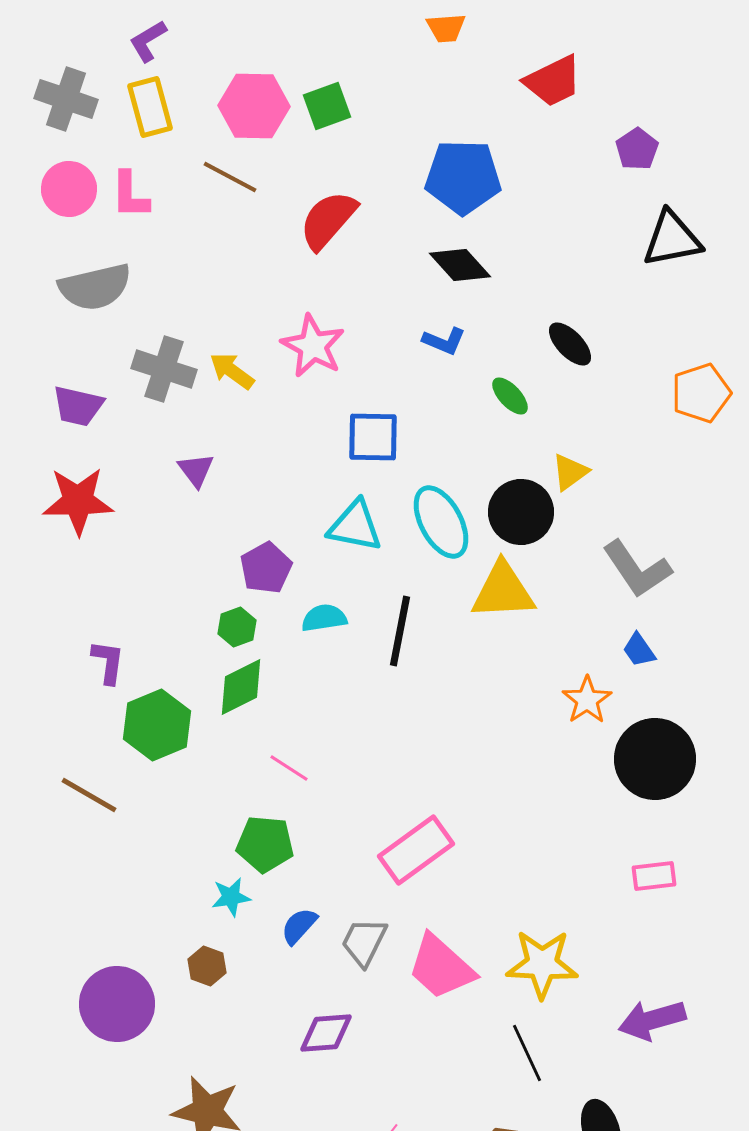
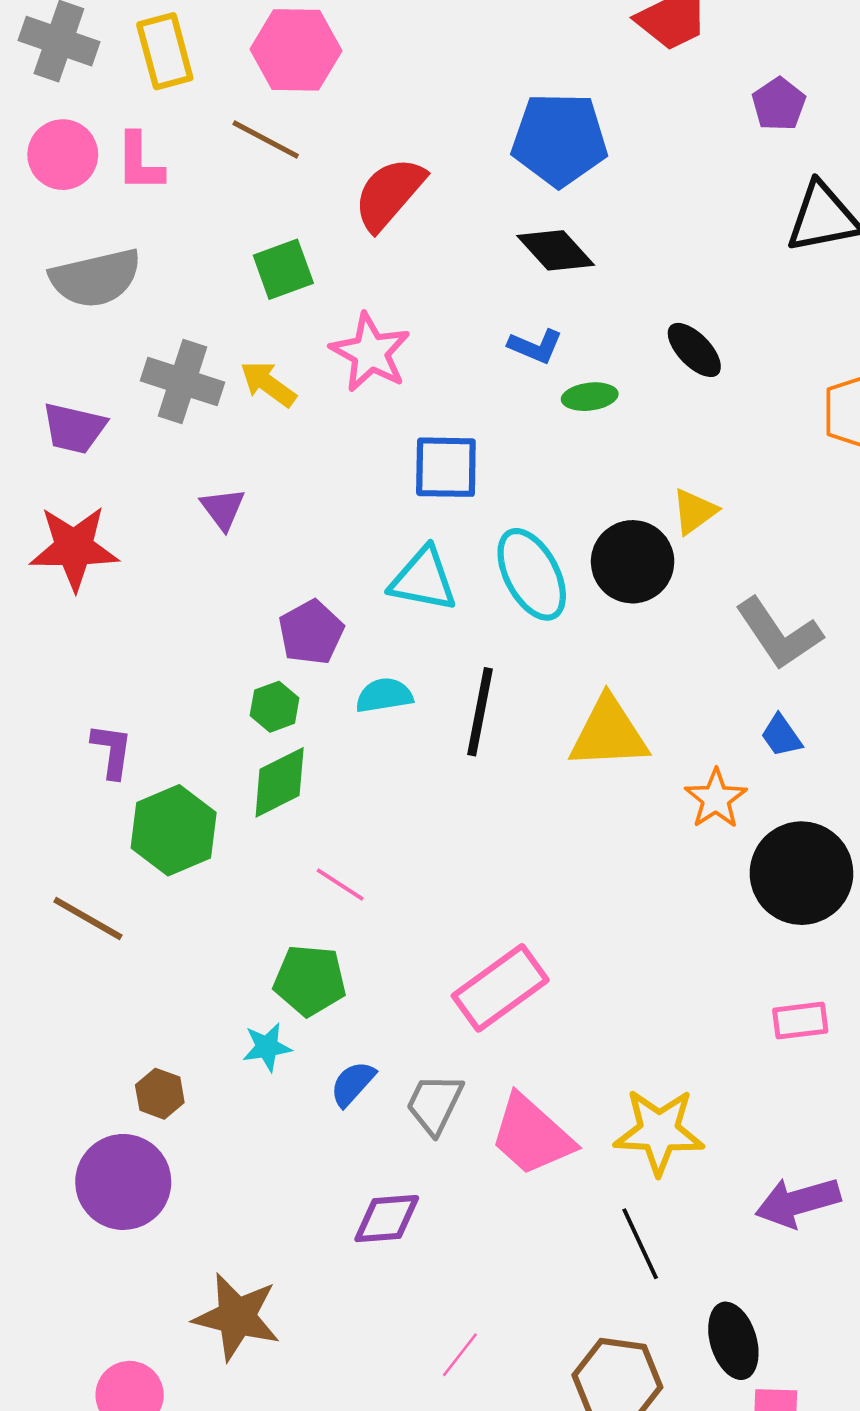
green square: (327, 106) -> (283, 269), moved
green ellipse: (510, 396) -> (590, 397), moved, turned -54
yellow triangle: (503, 591) -> (609, 733), moved
brown hexagon: (207, 966) -> (160, 1094), moved

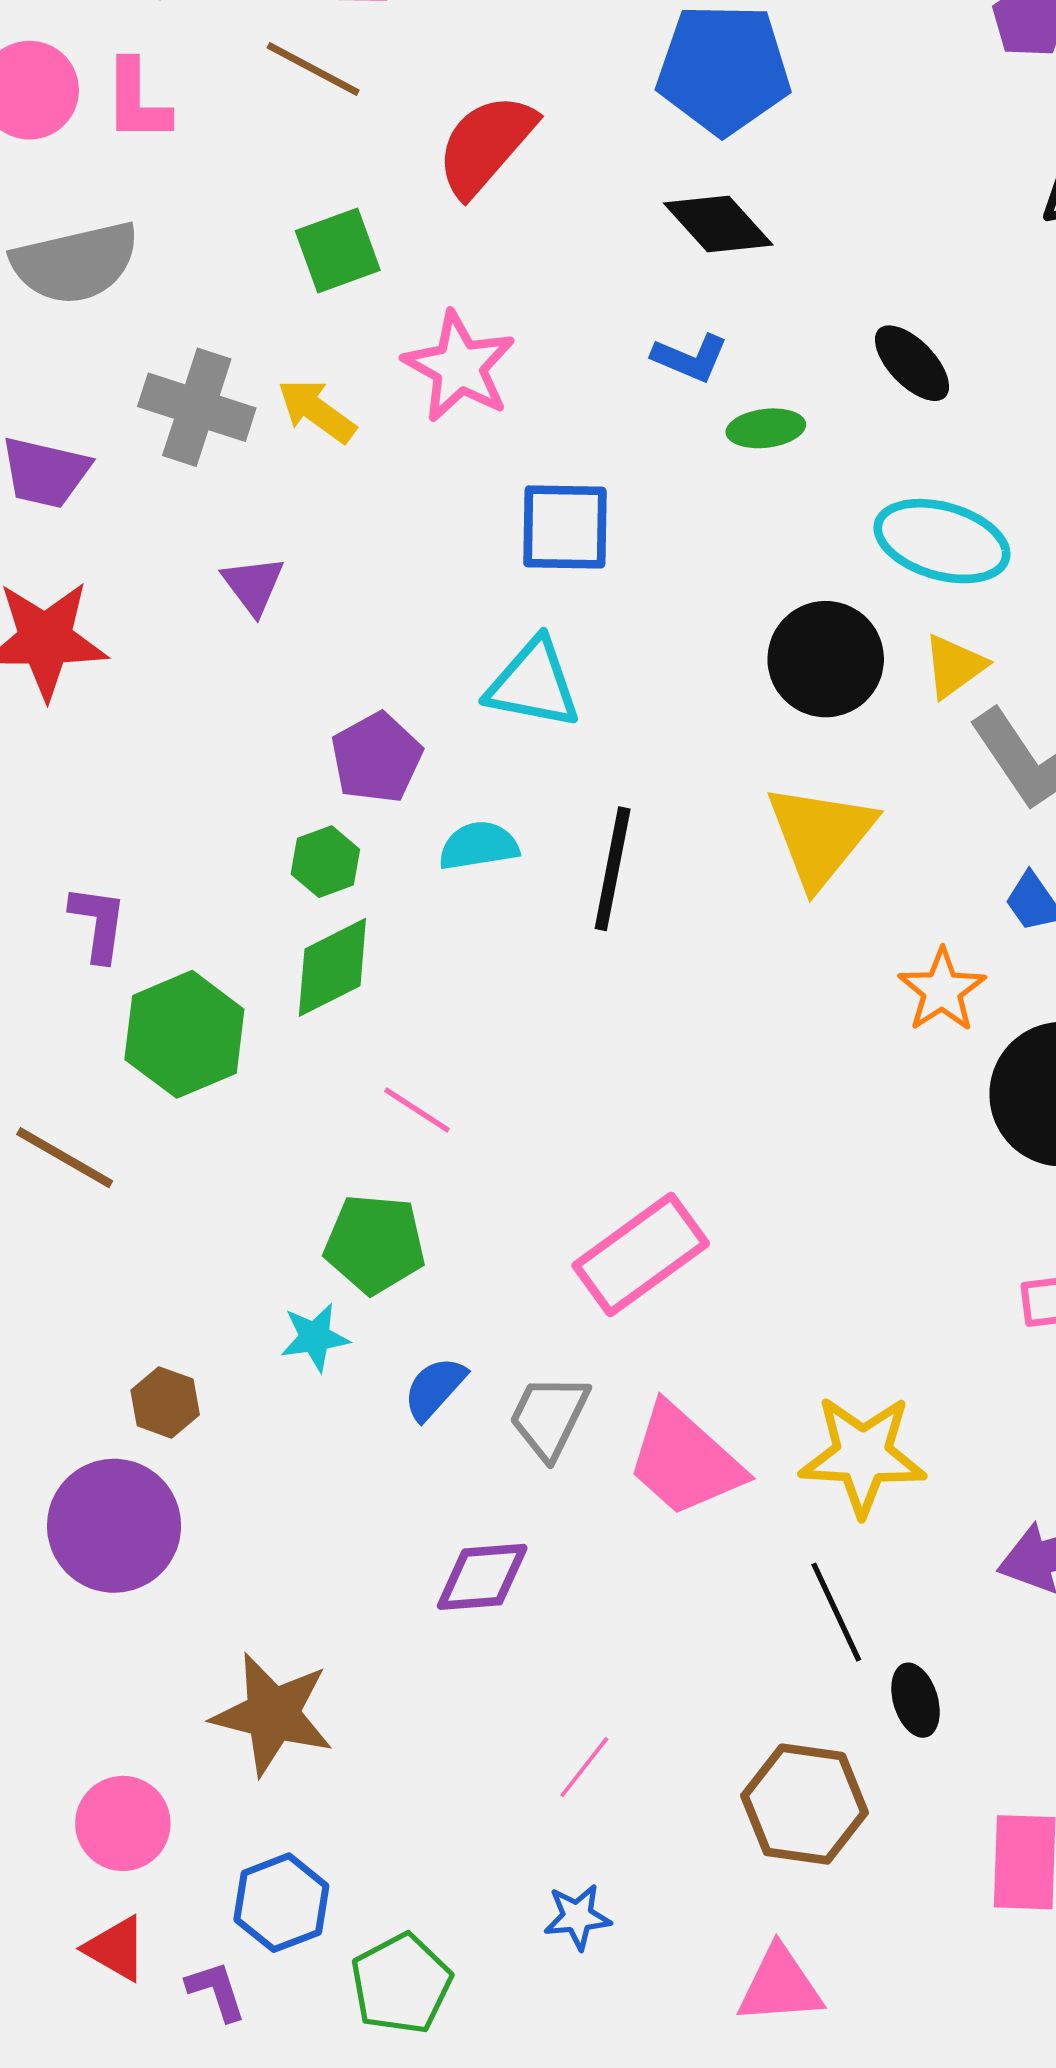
yellow triangle: (694, 511) -> (954, 666), moved
cyan ellipse: (532, 574) -> (942, 541), moved, turned -46
yellow triangle: (609, 733) -> (820, 835), moved, turned -48
black ellipse: (733, 1341) -> (916, 1700), moved, size x0.7

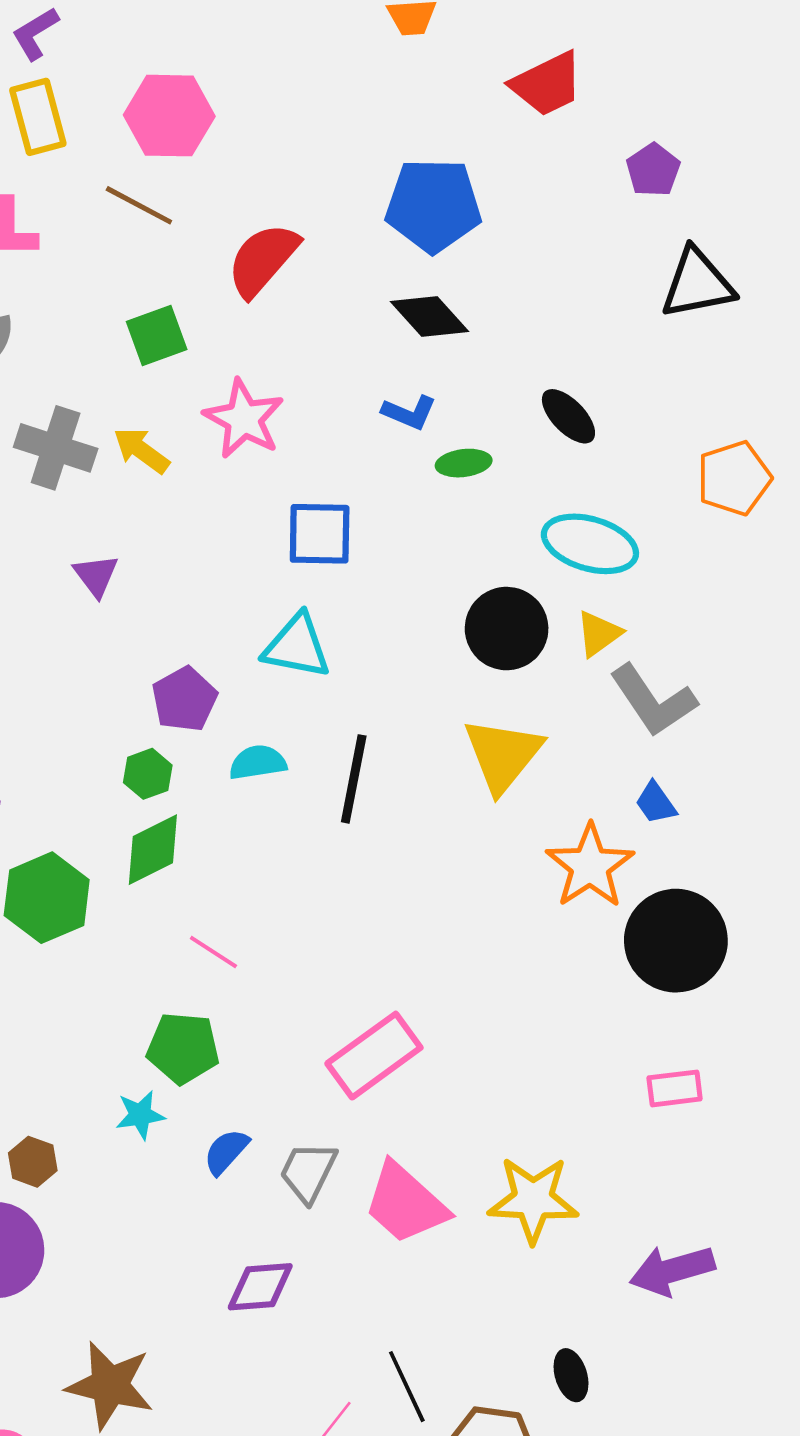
orange star: (942, 990) -> (590, 866), size x1.4
black line: (836, 1612) -> (407, 1387), moved

